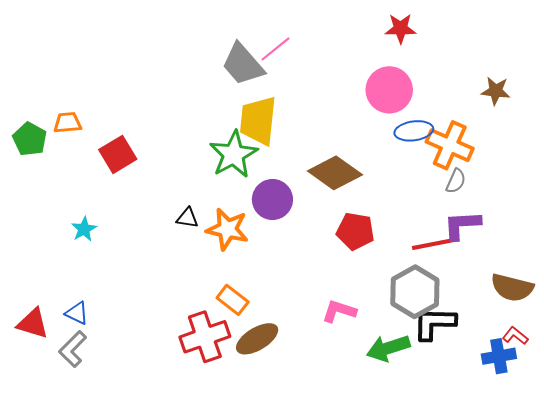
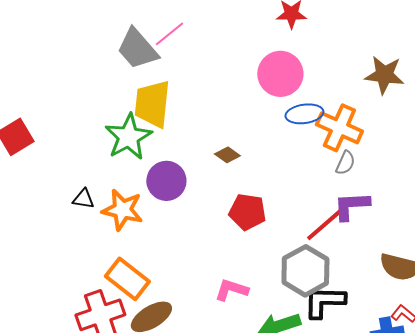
brown star: (496, 91) -> (384, 75), size x1.4
brown diamond: (335, 173) -> (227, 155), size x0.5
red line: (435, 244) -> (325, 224), turned -30
orange rectangle: (233, 300) -> (127, 279), size x1.4

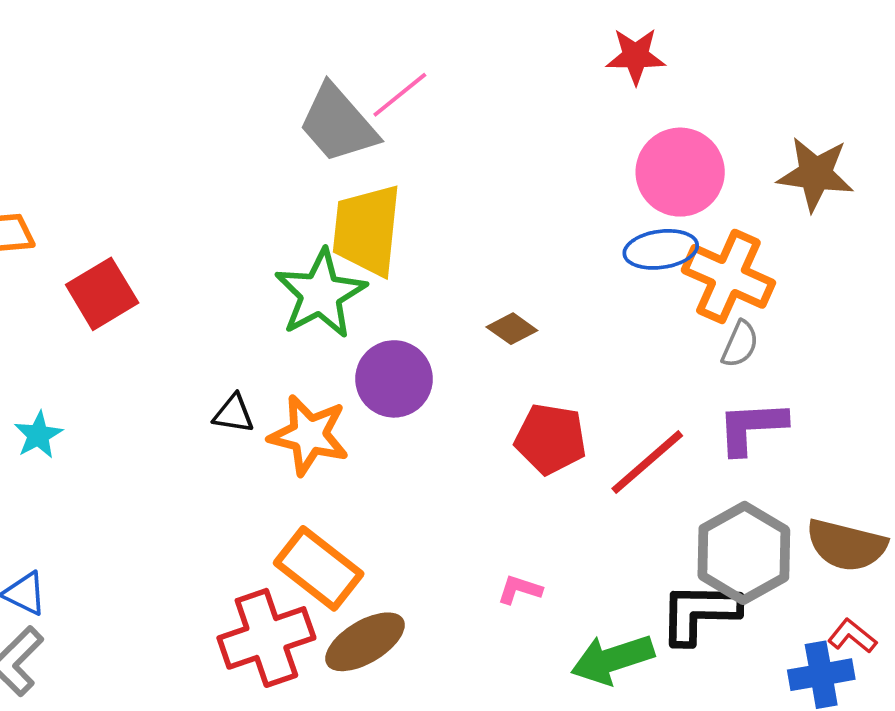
pink circle: (280, 74) -> (680, 172), moved
red line: (325, 224) -> (647, 462), moved
gray hexagon: (305, 271) -> (744, 553), moved
pink L-shape: (231, 290) -> (520, 590), size x0.7

